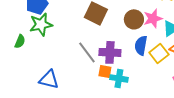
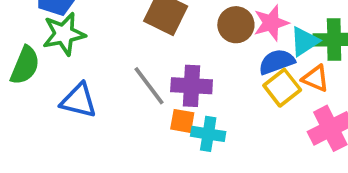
green semicircle: (20, 41) -> (25, 65), size x1.5
blue semicircle: (141, 45) -> (277, 62), moved, turned 60
blue triangle: (49, 79) -> (79, 101), moved

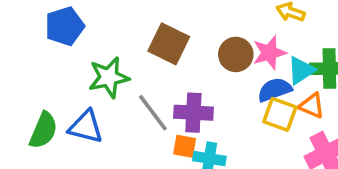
green star: (64, 34) -> (109, 77), moved
green semicircle: (25, 65) -> (43, 130), moved
yellow square: (282, 88) -> (280, 114), turned -32

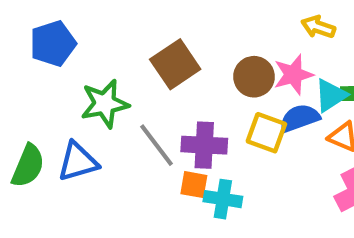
brown square: (169, 44) -> (175, 64), turned 30
yellow square: (280, 114) -> (266, 133), moved
blue triangle: (86, 127) -> (78, 162), turned -30

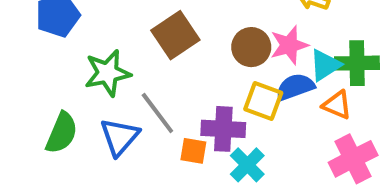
purple cross: (204, 145) -> (223, 129), moved
blue triangle: (78, 162) -> (120, 137), moved, turned -33
green semicircle: (28, 166) -> (62, 133), moved
cyan cross: (223, 199) -> (247, 165), moved, turned 36

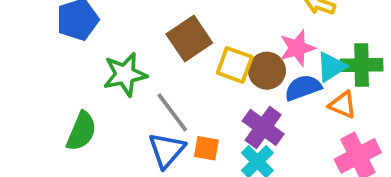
brown circle: (251, 47) -> (267, 71), moved
yellow square: (263, 101) -> (235, 65), moved
purple cross: (223, 129) -> (263, 127), moved, turned 33
blue triangle: (120, 137) -> (167, 150), moved

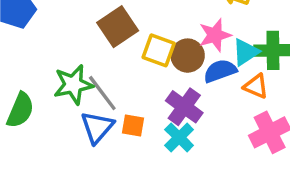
green star: (125, 74) -> (73, 85), moved

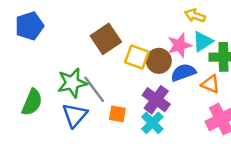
cyan triangle: (246, 52) -> (203, 41), moved
blue triangle: (97, 127) -> (75, 115), moved

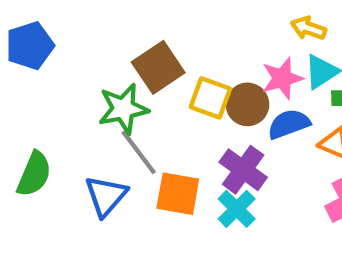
green star: (72, 83) -> (123, 109), moved
orange square: (117, 114) -> (178, 194), size x1.5

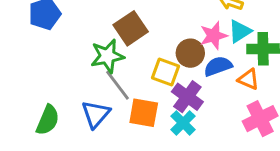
yellow square: (210, 98) -> (166, 72), moved
green semicircle: (34, 174) -> (48, 120), moved

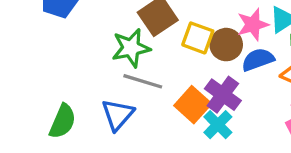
yellow square: (166, 72) -> (198, 38), moved
gray line: (118, 85) -> (143, 81), turned -36
orange square: (144, 113) -> (193, 105), moved, turned 32

